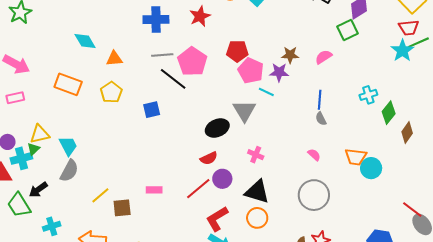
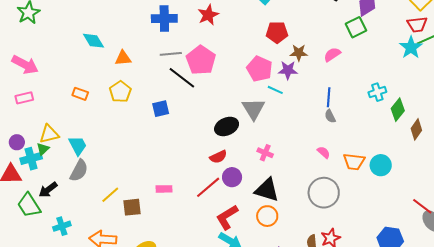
red pentagon: (237, 51) -> (277, 32), moved
orange rectangle: (68, 84) -> (80, 94), moved, size x0.6
orange trapezoid: (356, 157) -> (354, 162), moved

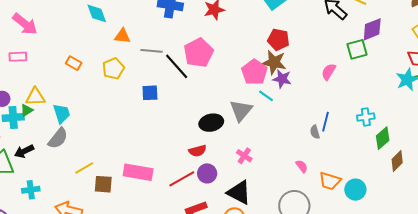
brown star: (299, 53) -> (274, 62), moved, size x1.4
gray line: (171, 54) -> (152, 51), moved
pink semicircle: (332, 54) -> (329, 72), turned -36
blue line: (329, 97) -> (326, 122), moved
pink rectangle: (164, 189) -> (138, 172), size x1.8

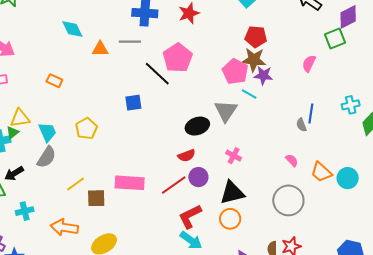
gray line: (152, 51) -> (130, 42), moved
yellow pentagon: (113, 69) -> (86, 128), moved
orange trapezoid: (330, 181) -> (321, 172), turned 30
black triangle: (239, 192) -> (232, 193), turned -36

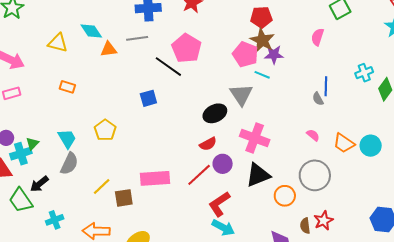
cyan diamond: (72, 29) -> (91, 31), moved
brown star: (254, 60) -> (262, 40), turned 30
yellow triangle: (20, 118) -> (58, 43), moved, turned 30
pink cross: (234, 156) -> (255, 138), size x1.8
orange circle: (230, 219) -> (285, 196), moved

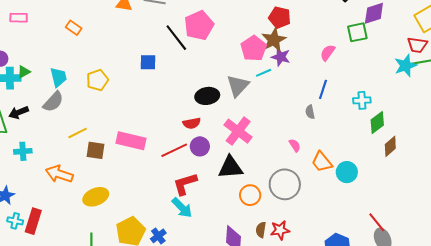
cyan line: (262, 75) -> (264, 73), turned -63
blue line: (326, 86) -> (323, 89), moved

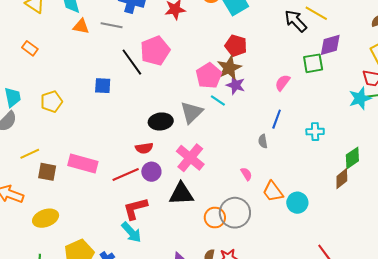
cyan line: (264, 73) -> (218, 100), turned 56
green diamond: (377, 122) -> (352, 158), moved
orange circle: (250, 195) -> (215, 217), moved

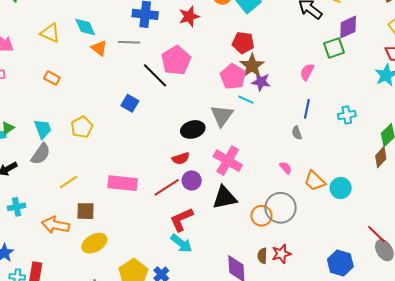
orange triangle: (81, 26) -> (99, 48), turned 36
red pentagon: (236, 46) -> (243, 43), moved
blue square: (103, 86) -> (130, 103), turned 36
brown square: (47, 172) -> (86, 211), moved

